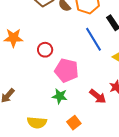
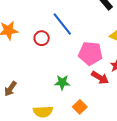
blue line: (93, 39) -> (62, 24), moved
pink pentagon: (66, 70) -> (90, 53), moved

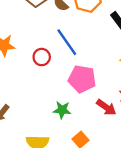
pink pentagon: (90, 53) -> (82, 79), moved

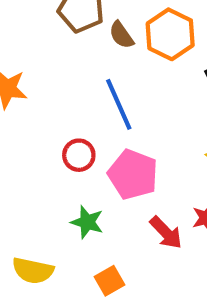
red circle: (42, 57) -> (79, 155), moved

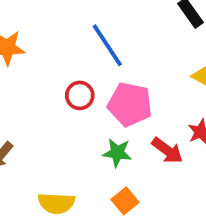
green star: (87, 222) -> (117, 153), moved

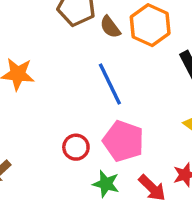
red circle: (80, 95) -> (76, 147), moved

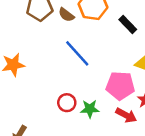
pink pentagon: (123, 141) -> (120, 86), moved
green star: (106, 184) -> (90, 109), moved

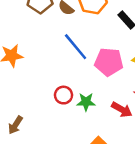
pink pentagon: (120, 86) -> (109, 62), moved

